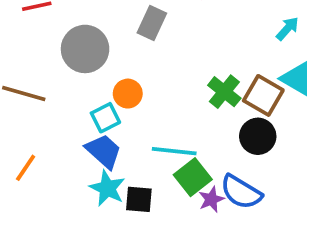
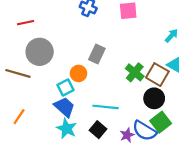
gray rectangle: (152, 23) -> (97, 54), moved
gray circle: (85, 49) -> (40, 52), moved
green square: (193, 177) -> (161, 122), moved
black square: (139, 199) -> (98, 130), moved, turned 35

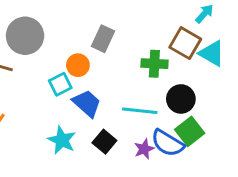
green cross: (135, 72) -> (154, 64), turned -36
brown square: (157, 75) -> (185, 43), moved
blue trapezoid: (64, 107) -> (87, 103), moved
cyan line: (106, 107) -> (140, 111), moved

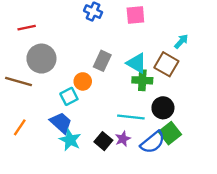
cyan triangle: (212, 53) -> (137, 63), moved
blue trapezoid: (87, 103) -> (61, 123), moved
blue semicircle: (168, 143) -> (153, 142), turned -70
purple star: (144, 149) -> (123, 139), moved

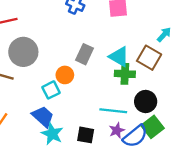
purple star: (123, 139) -> (117, 130), moved
black square: (103, 141) -> (86, 135), turned -30

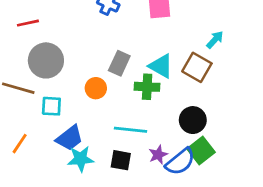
green cross: (125, 74) -> (147, 87), moved
cyan square: (51, 90) -> (51, 106), moved, turned 30
cyan line: (113, 111) -> (130, 130), moved
blue trapezoid: (43, 116) -> (69, 138), turned 100
cyan star: (52, 134) -> (81, 159), turned -30

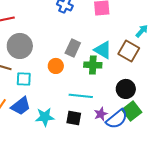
blue trapezoid: (69, 138) -> (21, 106), moved

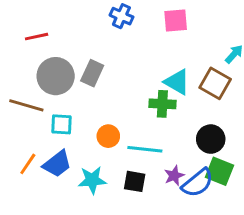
gray rectangle: (73, 48) -> (92, 73), moved
orange circle: (56, 66) -> (108, 136), moved
green square: (132, 111) -> (219, 171), turned -30

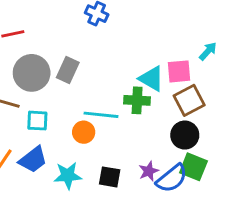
pink square: (176, 20) -> (179, 71), moved
brown square: (215, 83) -> (189, 100), moved, turned 32
cyan line: (145, 149) -> (101, 115), moved

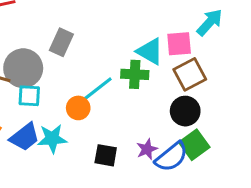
cyan arrow: (208, 51) -> (210, 22), size x1.4
gray circle: (32, 73) -> (23, 68), moved
cyan line: (101, 115) -> (97, 90), turned -44
green square: (193, 167) -> (194, 145), turned 32
cyan star: (68, 176) -> (52, 139), moved

